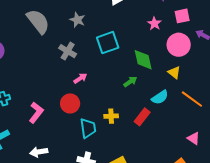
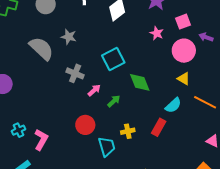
gray star: (77, 20) -> (69, 37), moved
green diamond: (143, 60) -> (140, 82), moved
pink arrow: (80, 78) -> (94, 90), moved
green arrow: (130, 82) -> (114, 101), moved
pink L-shape: (36, 113) -> (41, 140), moved

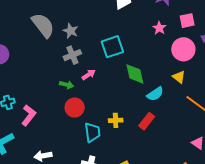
gray star: (69, 37) -> (71, 31), moved
gray cross: (75, 73) -> (72, 55), turned 36
green arrow: (114, 101) -> (67, 85), moved, turned 48
cyan semicircle: (173, 105) -> (155, 94), moved

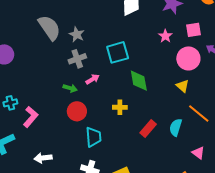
cyan semicircle: (155, 94) -> (176, 127), moved, turned 138
yellow cross: (116, 120) -> (120, 107), moved

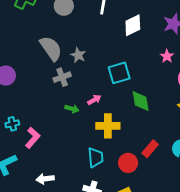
gray cross: (77, 59) -> (62, 77), moved
yellow cross: (120, 107) -> (108, 126), moved, size x1.6
red circle: (77, 111) -> (128, 163), moved

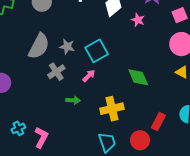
gray semicircle: (51, 48) -> (39, 46), turned 76
pink star: (167, 56) -> (138, 20), moved
cyan square: (119, 73) -> (97, 51), moved
pink arrow: (94, 100) -> (89, 76), moved

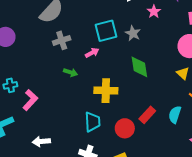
gray star: (67, 47) -> (133, 33), moved

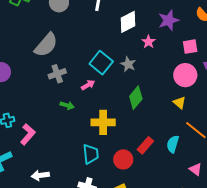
cyan square: (106, 31) -> (101, 63), turned -35
green diamond: (139, 67) -> (136, 98), turned 50

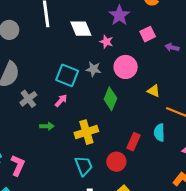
white diamond: (128, 22) -> (81, 29), turned -70
pink circle: (185, 75) -> (126, 67), moved

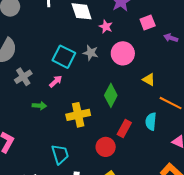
green diamond: (110, 99) -> (111, 95), moved
cyan trapezoid: (84, 166) -> (60, 154), moved

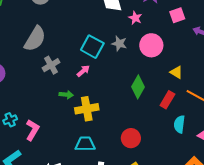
yellow cross: (78, 115) -> (87, 109), moved
cyan semicircle: (151, 122) -> (179, 124), moved
red rectangle: (124, 128) -> (167, 100), moved
cyan trapezoid: (60, 154) -> (85, 144), turned -75

